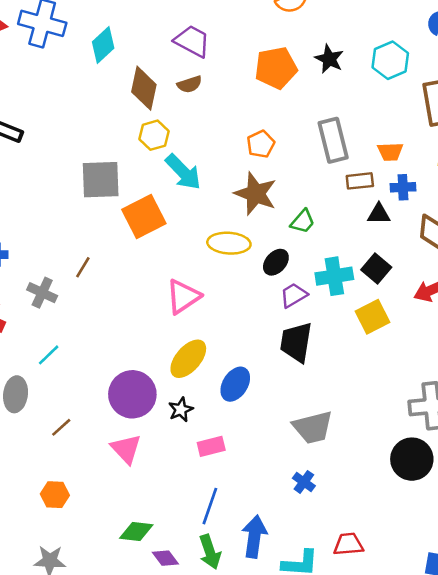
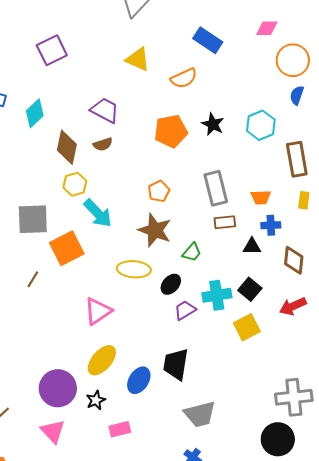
brown rectangle: (360, 181) -> (225, 222), moved
brown line: (83, 267) -> (33, 279), moved
black trapezoid: (296, 342) -> (176, 364), moved

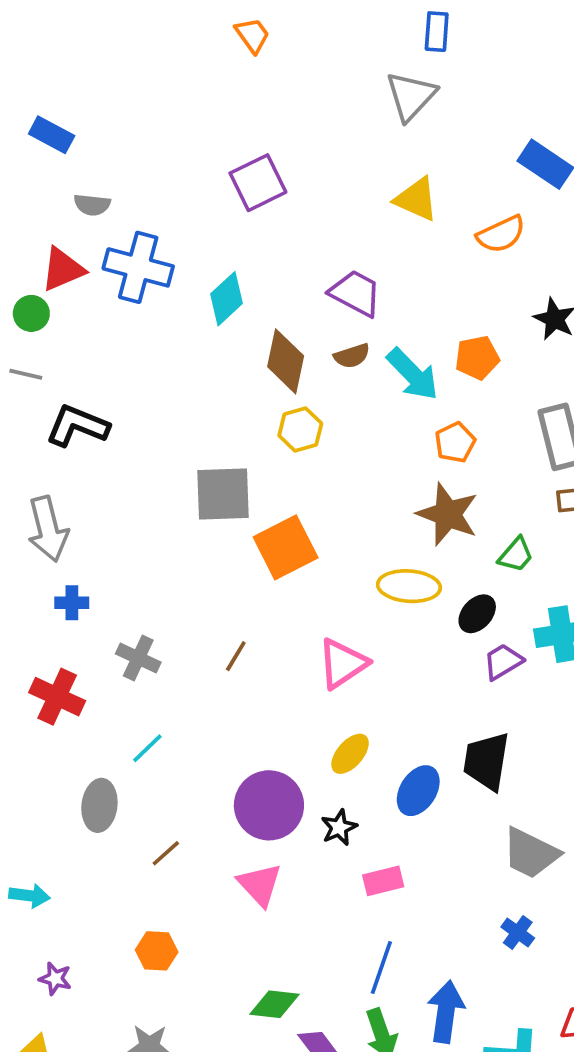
orange pentagon: (171, 131) -> (477, 358), moved, size x0.7
cyan arrow: (98, 213) -> (413, 374), moved
brown line: (33, 279) -> (236, 656), moved
yellow ellipse: (102, 360) -> (350, 754), size x0.7
gray trapezoid: (200, 414) -> (531, 853), turned 40

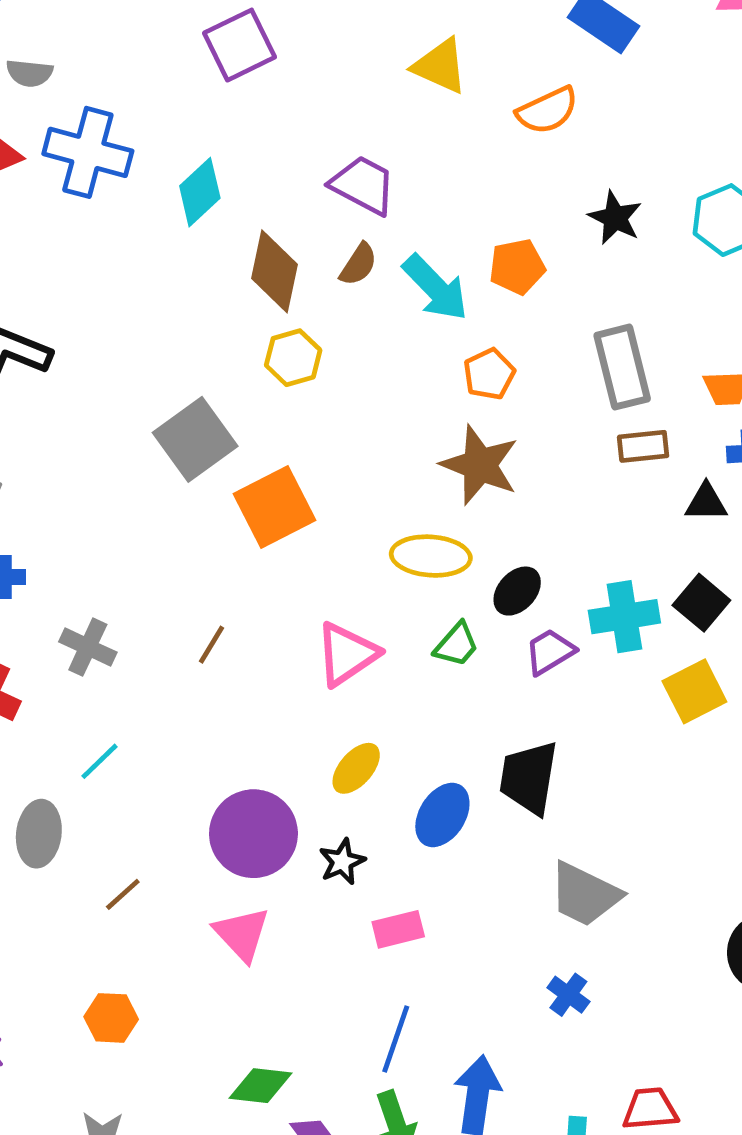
brown semicircle: (352, 356) -> (358, 264), turned -39
gray square: (223, 494) -> (195, 439), turned -34
green trapezoid: (516, 555) -> (456, 645), moved

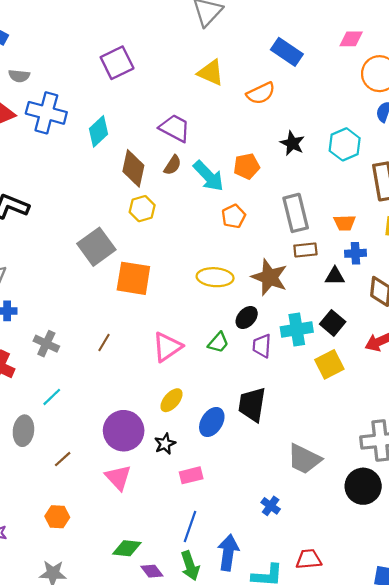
brown star: (480, 465) -> (269, 277), moved
orange square: (274, 507) -> (133, 278), turned 36
yellow ellipse: (431, 556) -> (215, 277), moved
purple trapezoid: (550, 652) -> (262, 346), turned -55
gray trapezoid: (585, 894) -> (304, 459), moved

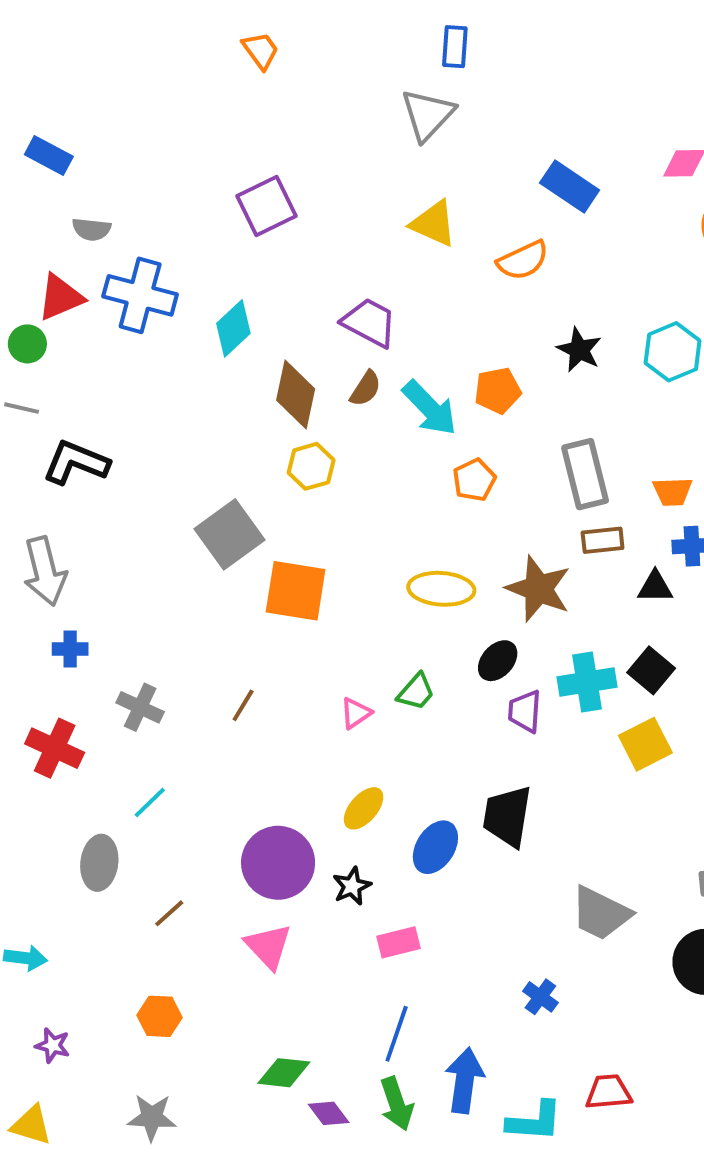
green trapezoid: (218, 343) -> (416, 692), moved
pink triangle: (167, 347) -> (356, 713), size x0.6

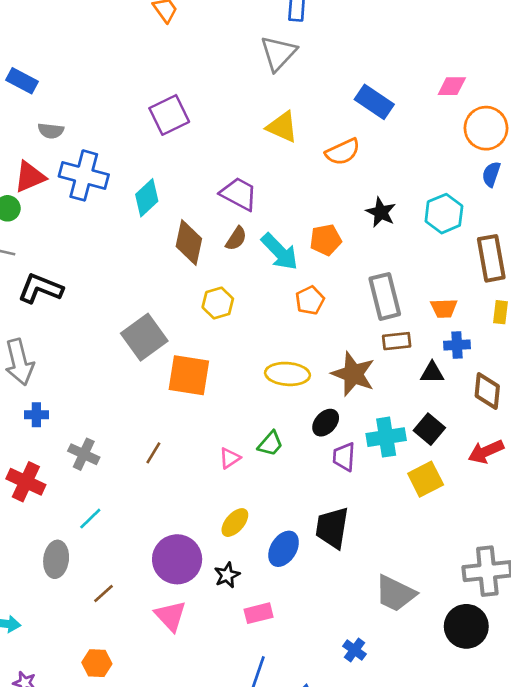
yellow hexagon: (311, 466) -> (218, 303), moved

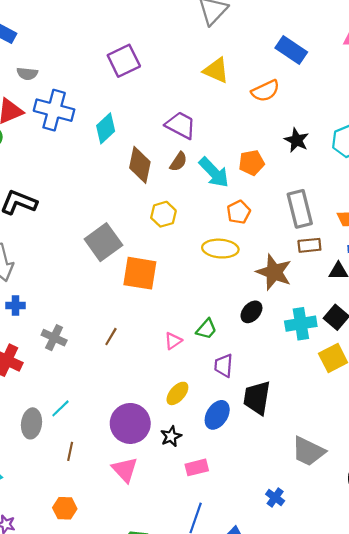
yellow ellipse: (287, 374) -> (220, 249), moved
purple trapezoid: (344, 457) -> (224, 366), moved
cyan line: (90, 519) -> (60, 408), moved
brown line: (103, 593) -> (70, 451), turned -36

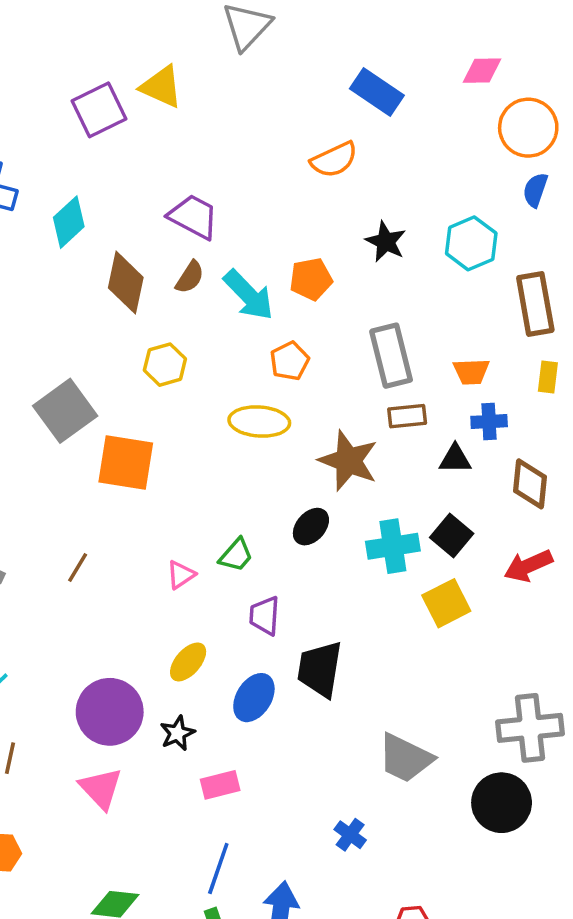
yellow triangle: (216, 70) -> (161, 87), moved

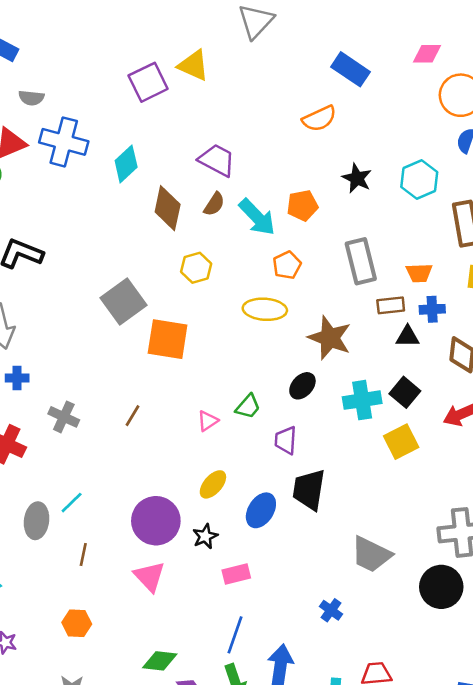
brown rectangle: (407, 416) -> (391, 305), moved
purple trapezoid: (265, 616) -> (286, 440), moved

